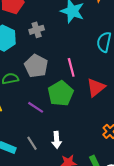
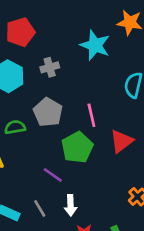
purple line: (36, 107) -> (53, 175), moved

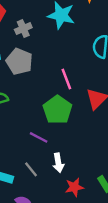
gray cross: (50, 67) -> (23, 29), moved
gray pentagon: (48, 112) -> (19, 61), moved

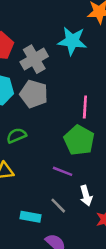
gray cross: (23, 29) -> (34, 59), size x1.5
pink line: (66, 79) -> (85, 107), turned 30

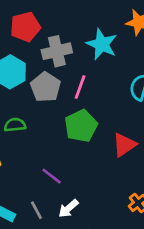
pink line: (85, 107) -> (80, 87), moved
green pentagon: (79, 140) -> (81, 126), moved
white arrow: (86, 196) -> (68, 208), turned 48

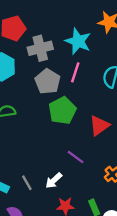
gray pentagon: (46, 87) -> (48, 81), moved
pink line: (80, 87) -> (75, 72), moved
purple line: (52, 176) -> (76, 157), moved

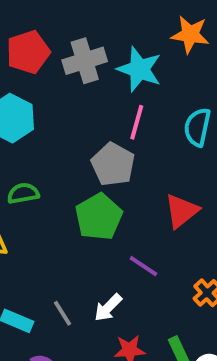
gray cross: (40, 48) -> (85, 61), moved
gray pentagon: (48, 81) -> (113, 164), moved
green pentagon: (62, 111) -> (99, 217), moved

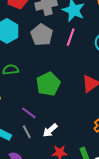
gray pentagon: (113, 164) -> (42, 35), moved
purple line: (143, 266) -> (29, 113), moved

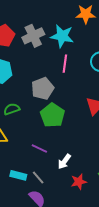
gray pentagon: (42, 35) -> (43, 88), moved, turned 30
gray line: (27, 132) -> (38, 178), moved

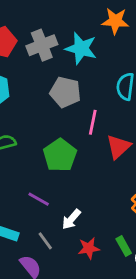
pink line: (65, 64) -> (93, 122), moved
gray pentagon: (43, 88) -> (65, 92), moved, turned 30
gray line: (38, 178) -> (45, 241), moved

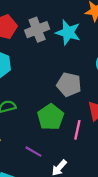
gray pentagon: (65, 92) -> (69, 85), moved
pink line: (93, 122) -> (77, 130), moved

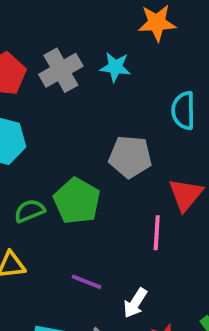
cyan star: (68, 32) -> (115, 67), size x0.7
green pentagon: (51, 117) -> (77, 201), moved

